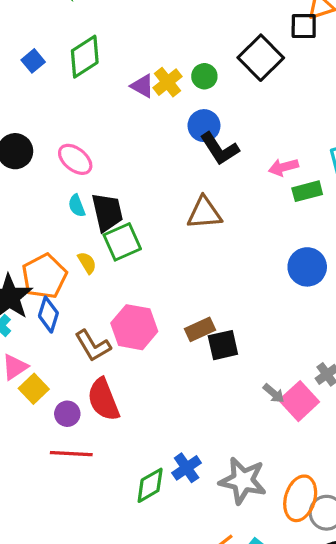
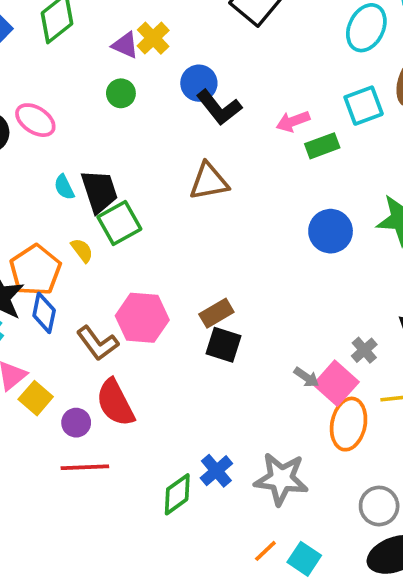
green circle: (204, 76) -> (121, 93), moved
pink ellipse: (75, 159) -> (35, 120), moved
black square: (223, 345) -> (223, 345), moved, turned 36
orange ellipse: (300, 498) -> (349, 424), moved

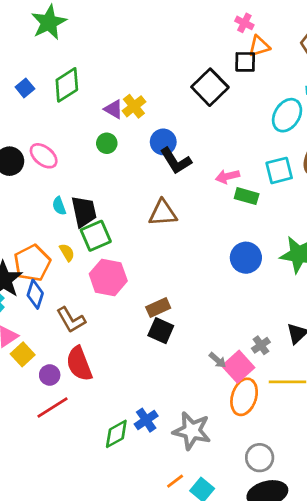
green rectangle: (322, 146) -> (247, 196), turned 30
pink hexagon: (142, 318) -> (108, 277), moved
red line: (85, 467) -> (52, 407), turned -36

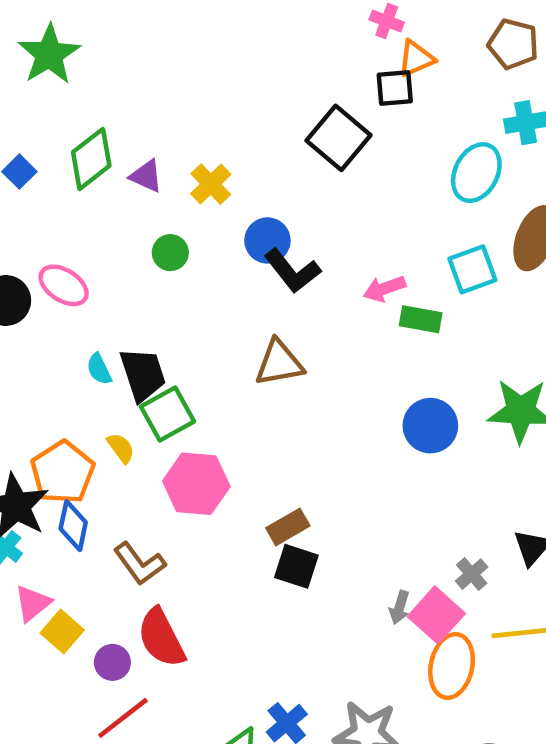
purple triangle: (114, 109) -> (146, 176), moved
gray arrow: (218, 360) -> (400, 607), turned 72

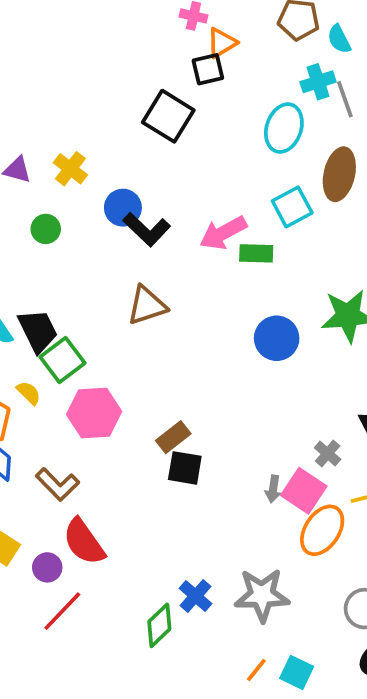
pink arrow: (384, 289) -> (223, 233), size x1.4
orange ellipse: (452, 666) -> (322, 530), turned 30

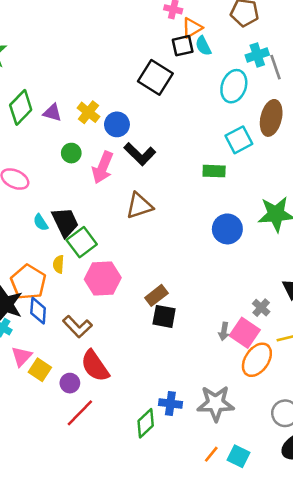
cyan semicircle: (339, 39) -> (203, 46), moved
blue circle: (123, 208) -> (117, 124), moved
pink arrow: (223, 233) -> (103, 167), moved, turned -40
yellow semicircle: (29, 393) -> (58, 264), turned -132
blue cross: (195, 596) -> (170, 404), turned -35

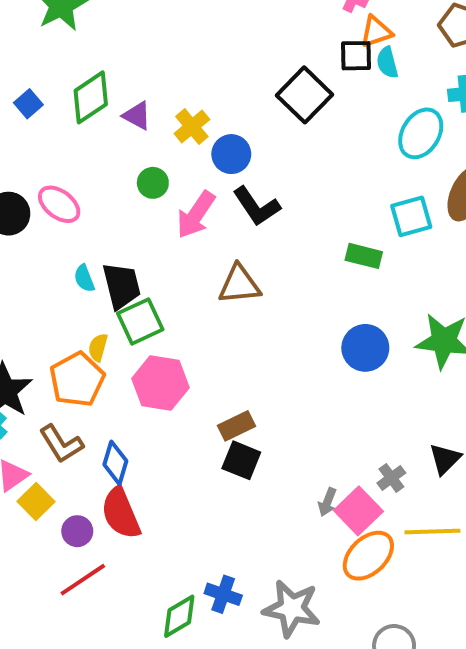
orange pentagon: (28, 282) -> (77, 379), moved
blue diamond: (38, 311) -> (115, 463), moved
brown L-shape: (77, 327) -> (61, 444), moved

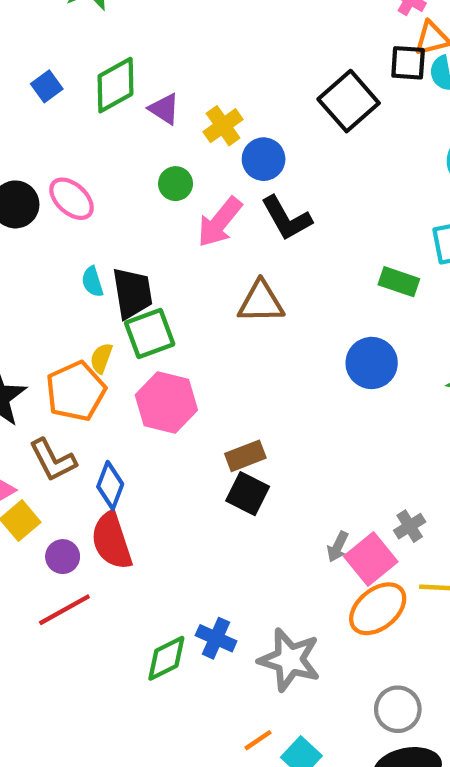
blue circle: (365, 348) -> (372, 363), moved

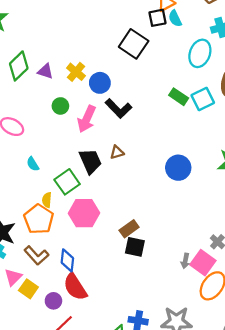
green rectangle: (399, 282) -> (179, 97), moved, turned 30
black trapezoid: (132, 293) -> (90, 161), moved
brown triangle: (261, 302) -> (117, 152), size x0.6

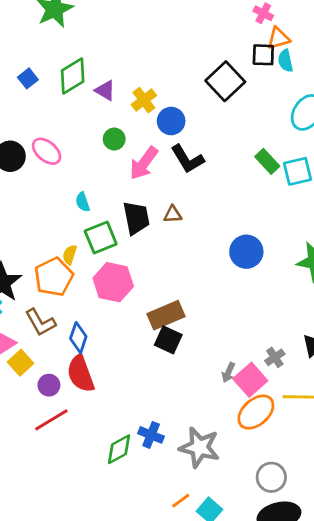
cyan semicircle: (33, 164) -> (83, 202), moved
brown rectangle: (129, 229) -> (166, 315), size x1.4

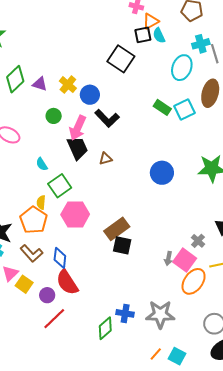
black trapezoid: (136, 218) -> (77, 148), moved

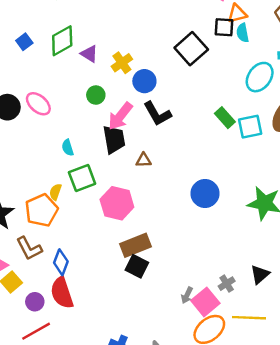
pink hexagon: (75, 214) -> (117, 203), moved

